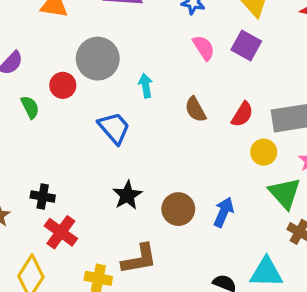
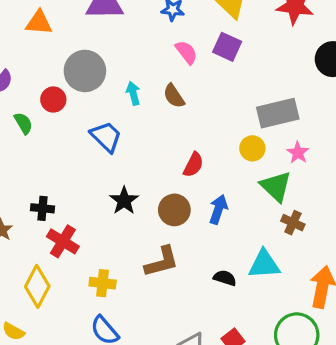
brown semicircle: (195, 109) -> (174, 96), moved
red semicircle: (242, 114) -> (193, 165), moved
brown L-shape: (139, 259) -> (162, 262), moved

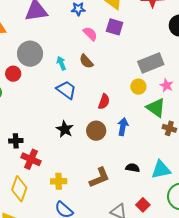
blue trapezoid: (106, 137) -> (66, 90), moved
brown L-shape: (162, 262) -> (99, 178), moved
cyan triangle: (264, 264) -> (161, 170), moved

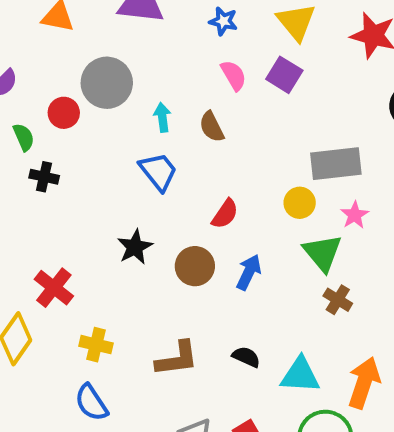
black cross: (16, 141) -> (44, 177), moved

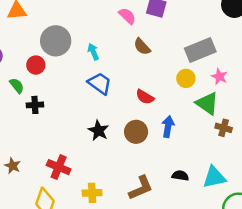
brown semicircle: (212, 127) -> (142, 47), moved
red semicircle: (225, 214) -> (145, 97), turned 102

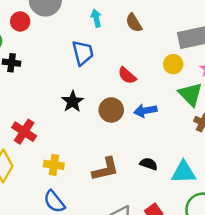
cyan arrow: (93, 52) -> (96, 18), moved
blue trapezoid: (100, 83) -> (83, 53), turned 30
blue arrow: (168, 127) -> (145, 111), turned -120

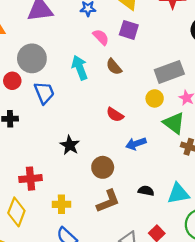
cyan arrow: (96, 18) -> (80, 68), size x1.5
blue trapezoid: (83, 53) -> (44, 93), moved
brown circle: (111, 110) -> (103, 167), moved
red cross: (24, 132) -> (30, 179), turned -30

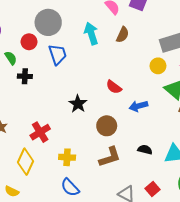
brown semicircle: (114, 67) -> (123, 35), turned -119
red semicircle: (115, 115) -> (114, 87), moved
red cross: (30, 179) -> (40, 132), turned -30

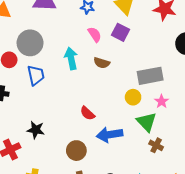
brown semicircle: (123, 35) -> (102, 63), turned 77
black star: (78, 104) -> (36, 130), moved, turned -30
blue arrow: (138, 106) -> (110, 135), size x1.4

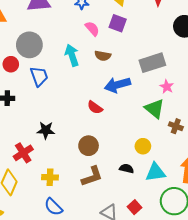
yellow circle: (133, 97) -> (143, 146), moved
blue arrow: (110, 135) -> (117, 85), moved
brown cross: (156, 145) -> (176, 126), moved

